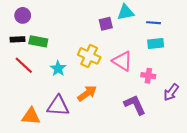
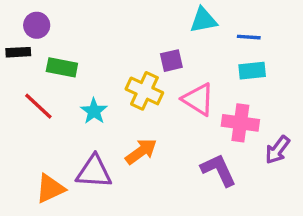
purple square: (106, 24) -> (171, 61), moved
black rectangle: (17, 39) -> (18, 52), moved
pink cross: (148, 76) -> (240, 123), size x1.5
orange triangle: (31, 116) -> (50, 189), turned -30

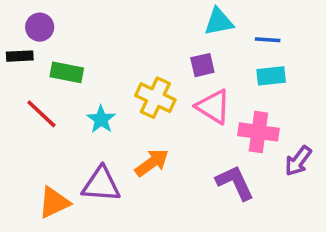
purple square: (171, 61) -> (202, 65), moved

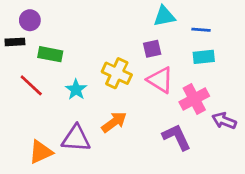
pink cross: (258, 132) -> (194, 99), turned -36
purple arrow: (298, 161) -> (224, 121), turned 75

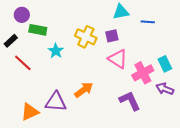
black rectangle: (15, 42) -> (11, 41), moved, turned -40
green rectangle: (50, 54) -> (38, 30), moved
cyan rectangle: (204, 57) -> (165, 64), moved, turned 70
yellow cross: (117, 73) -> (86, 37), moved
cyan star: (76, 89) -> (56, 51), moved

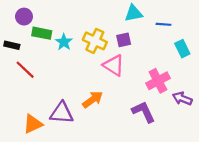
black rectangle: (11, 41) -> (12, 45), turned 56
cyan star: (56, 51) -> (64, 42), moved
pink triangle: (118, 59) -> (114, 65), moved
cyan rectangle: (165, 64) -> (182, 49), moved

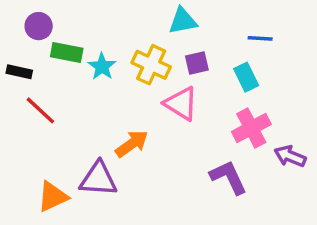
cyan triangle: (134, 13) -> (183, 21), moved
cyan rectangle: (182, 49) -> (246, 77), moved
orange arrow: (93, 100) -> (132, 144), moved

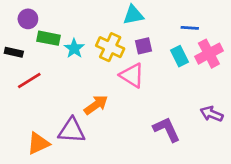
red line: (40, 110) -> (29, 81), turned -75
pink cross: (251, 128) -> (209, 54), moved

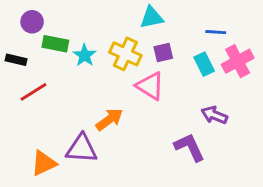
purple arrow: (212, 114) -> (214, 115), moved

